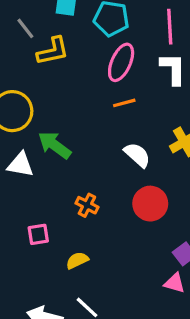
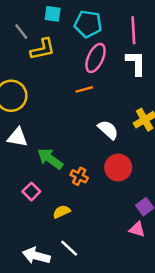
orange line: (124, 103) -> (84, 89), moved
green arrow: (55, 145) -> (50, 159), moved
orange cross: (87, 205) -> (79, 176), moved
pink square: (38, 234) -> (31, 191), turned -36

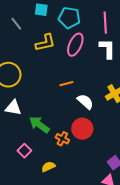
yellow L-shape: (43, 49) -> (45, 43), moved
orange line: (84, 89) -> (66, 84), moved
red circle: (118, 168) -> (82, 129), moved

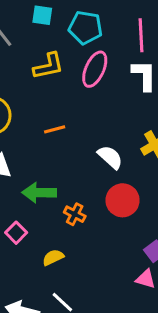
orange line: (66, 84) -> (55, 129), moved
green arrow: (39, 125) -> (39, 193), turned -35
red circle: (82, 129) -> (123, 200), moved

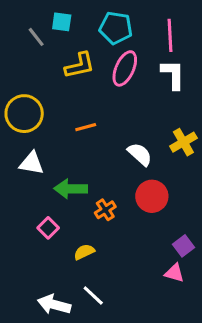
cyan square: (42, 15) -> (62, 22), moved
orange cross: (75, 214) -> (105, 210), turned 30

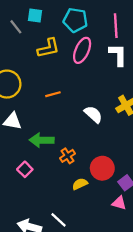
red circle: (152, 196) -> (102, 168), moved
yellow semicircle: (84, 252) -> (80, 184), moved

